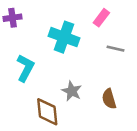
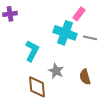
cyan cross: (64, 37) -> (65, 33), moved
cyan L-shape: (25, 68) -> (32, 51), moved

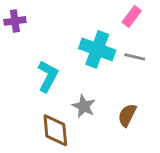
pink rectangle: (79, 14) -> (132, 16), moved
brown semicircle: (85, 77) -> (127, 115), turned 42

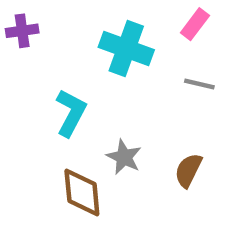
cyan cross: (97, 49) -> (126, 49), moved

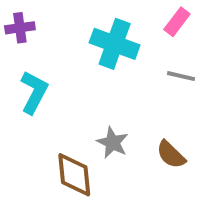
cyan L-shape: (71, 113) -> (34, 92), moved
brown semicircle: (188, 170) -> (171, 155), turned -72

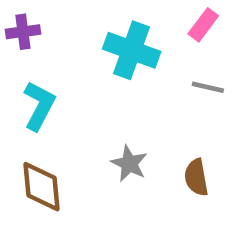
brown semicircle: (171, 155) -> (196, 177), turned 36
brown diamond: (74, 175) -> (41, 187), moved

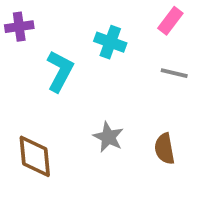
cyan cross: (132, 50) -> (110, 42), size x0.7
cyan L-shape: (39, 106) -> (60, 71), moved

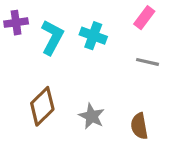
cyan L-shape: (60, 71) -> (52, 37), moved
brown diamond: (35, 156) -> (42, 106), moved, turned 51

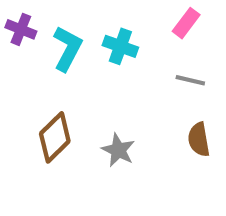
purple cross: (16, 23) -> (21, 29), turned 30
brown semicircle: (139, 126) -> (199, 140), moved

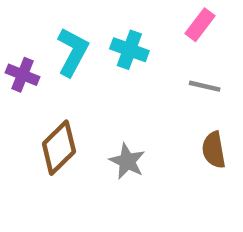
purple cross: (21, 29) -> (22, 75), moved

